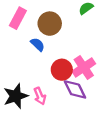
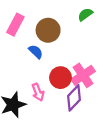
purple diamond: (75, 89) -> (74, 98), turned 70
pink arrow: (40, 96) -> (38, 92), moved

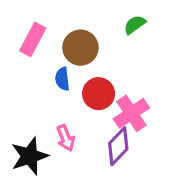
blue semicircle: (36, 52) -> (62, 79), turned -140
red circle: (60, 78) -> (99, 94), moved

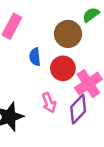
brown circle: (80, 48) -> (68, 34), moved
pink arrow: (66, 138) -> (49, 103), moved

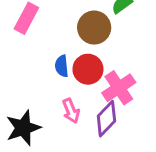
blue semicircle: (35, 57) -> (62, 66), moved

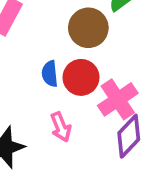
purple diamond: (106, 119) -> (129, 136), moved

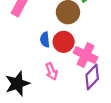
pink cross: (118, 99) -> (86, 55), turned -30

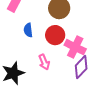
blue semicircle: (45, 40) -> (28, 30), moved

